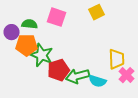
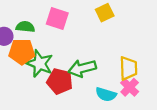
red pentagon: (58, 70) -> (60, 81), turned 30
pink cross: (126, 75) -> (130, 87), moved
green arrow: (78, 76) -> (82, 68), moved

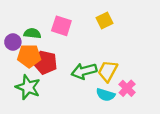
green star: (40, 64) -> (28, 87), moved
yellow trapezoid: (128, 68) -> (108, 71), moved, turned -150
red pentagon: (60, 81) -> (45, 62), moved

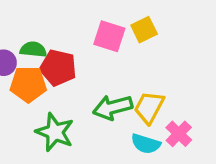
pink square: (61, 26) -> (109, 36), moved
red pentagon: (45, 62) -> (58, 68), moved
green star: (28, 87) -> (55, 132), moved

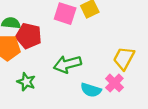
yellow trapezoid: (149, 107) -> (124, 58), moved
green star: (55, 132) -> (26, 82), size x0.7

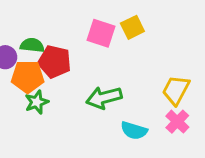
green star: (26, 82) -> (37, 102), moved, turned 30
pink cross: (114, 83) -> (177, 122), moved

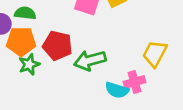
red pentagon: (55, 62) -> (58, 46), moved
pink cross: (177, 122) -> (134, 82), moved, turned 30

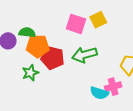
orange pentagon: (21, 41) -> (38, 46), moved
green arrow: (90, 60) -> (84, 55), moved

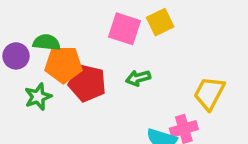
green arrow: (84, 55) -> (138, 78), size x0.6
green star: (30, 73) -> (38, 97), moved

